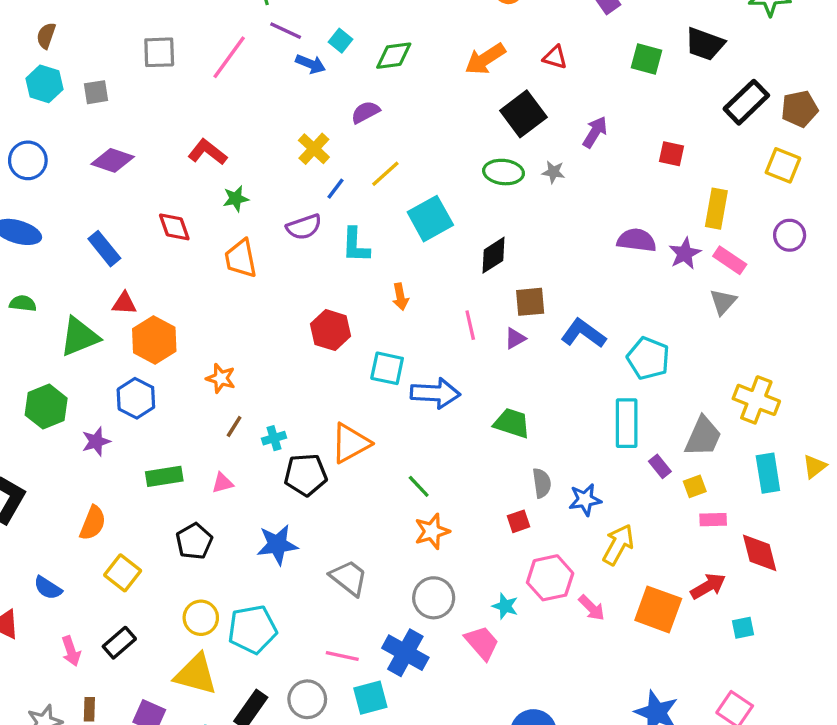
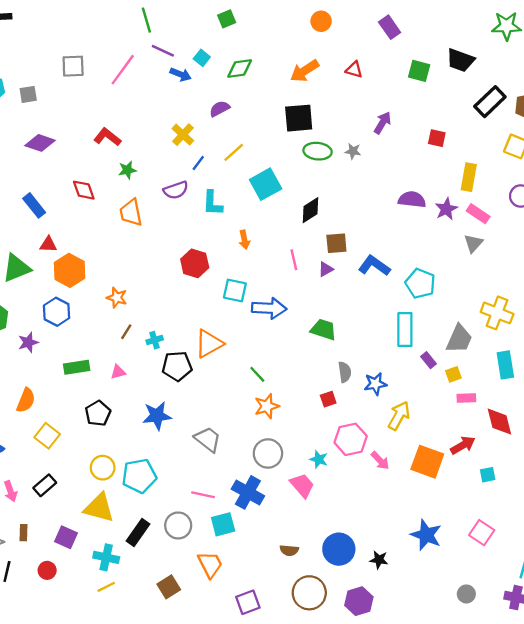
black square: (523, 114) -> (299, 118), moved, turned 32

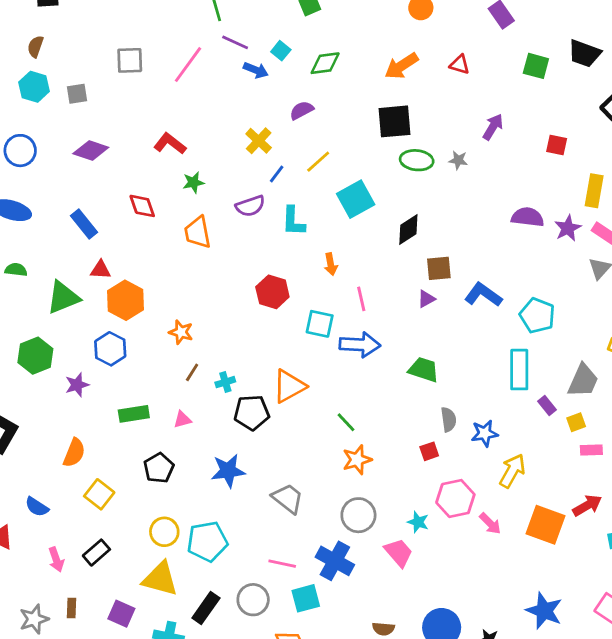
pink line: (294, 260) -> (361, 299), moved

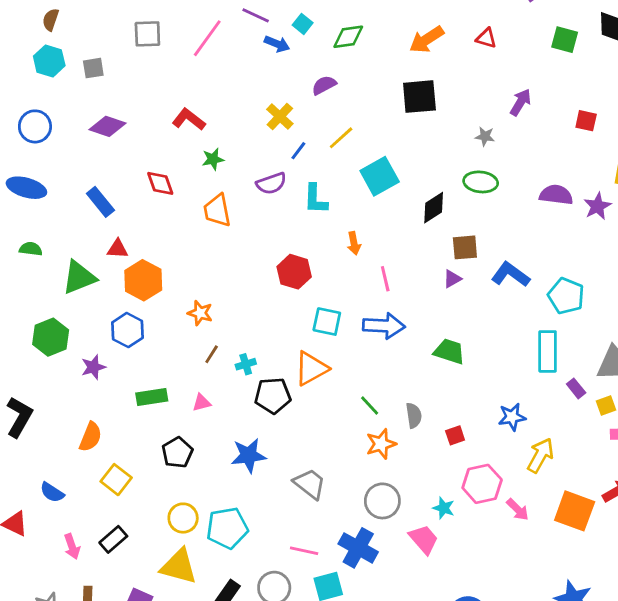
green ellipse: (417, 160) -> (481, 182), moved
cyan square: (320, 324) -> (327, 322), moved
gray semicircle: (449, 419) -> (414, 415), moved

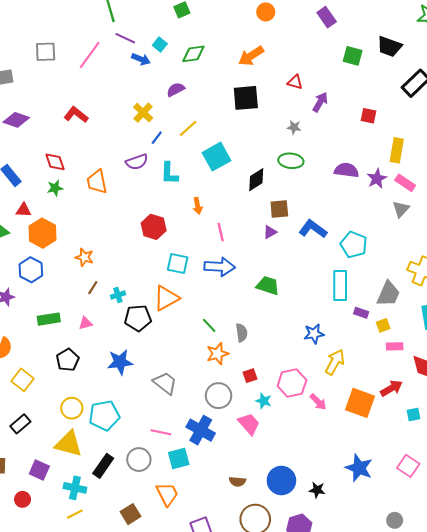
red triangle: (486, 38) -> (295, 82), moved
green star: (213, 159) -> (55, 188), moved
purple rectangle: (576, 388) -> (361, 313), turned -32
red square: (455, 435) -> (250, 376), moved

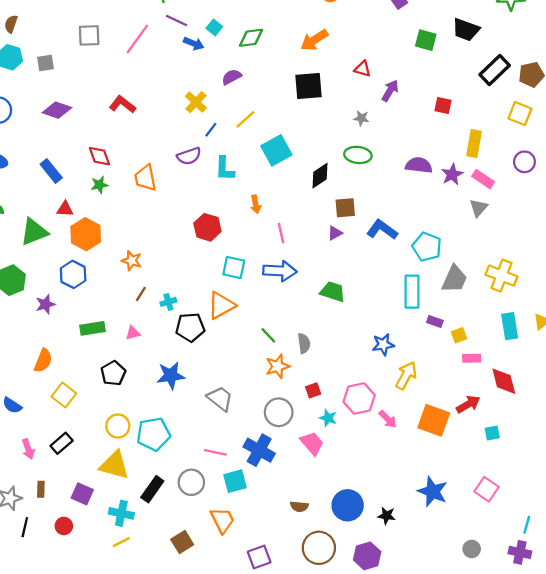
gray trapezoid: (388, 294) -> (454, 279), moved

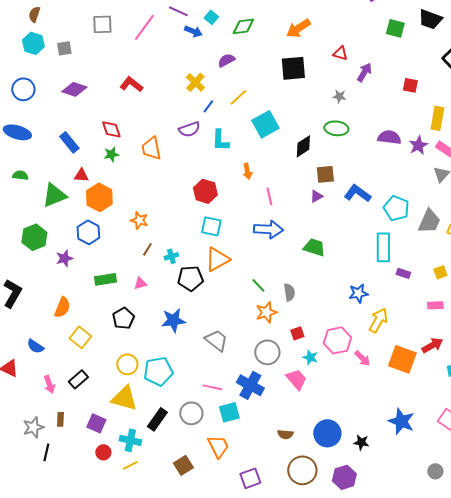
cyan square: (234, 268) -> (211, 226), moved
gray trapezoid: (454, 279) -> (429, 221), moved
yellow square: (459, 335) -> (440, 272), moved
red circle: (64, 526) -> (103, 452), moved

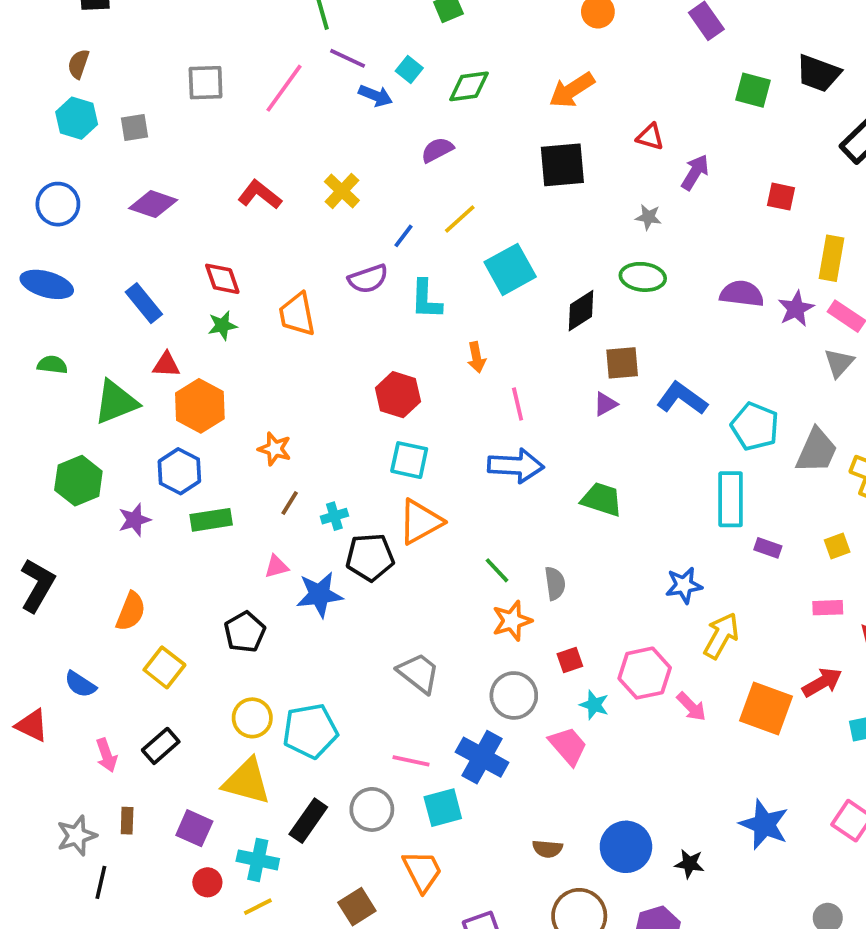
yellow cross: (195, 82) -> (342, 191), moved
green rectangle: (105, 279) -> (211, 520), moved
blue star: (173, 320) -> (320, 595), moved

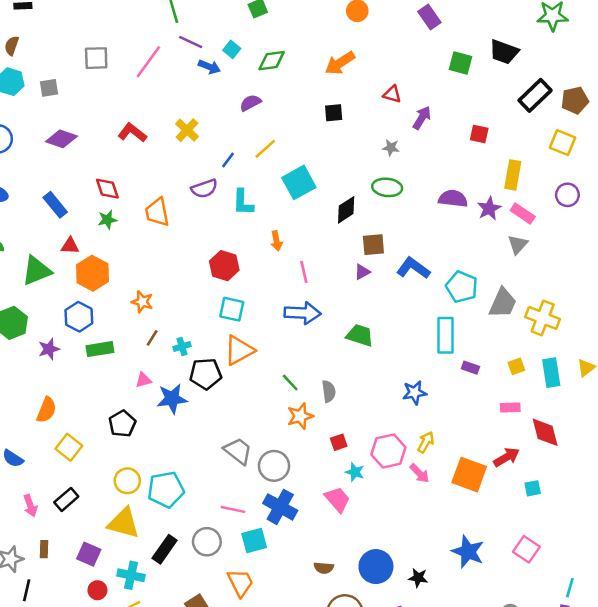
black square: (562, 165) -> (334, 113), size x0.6
yellow arrow: (721, 636) -> (426, 442), moved, size x0.7
gray circle: (514, 695) -> (274, 466), moved

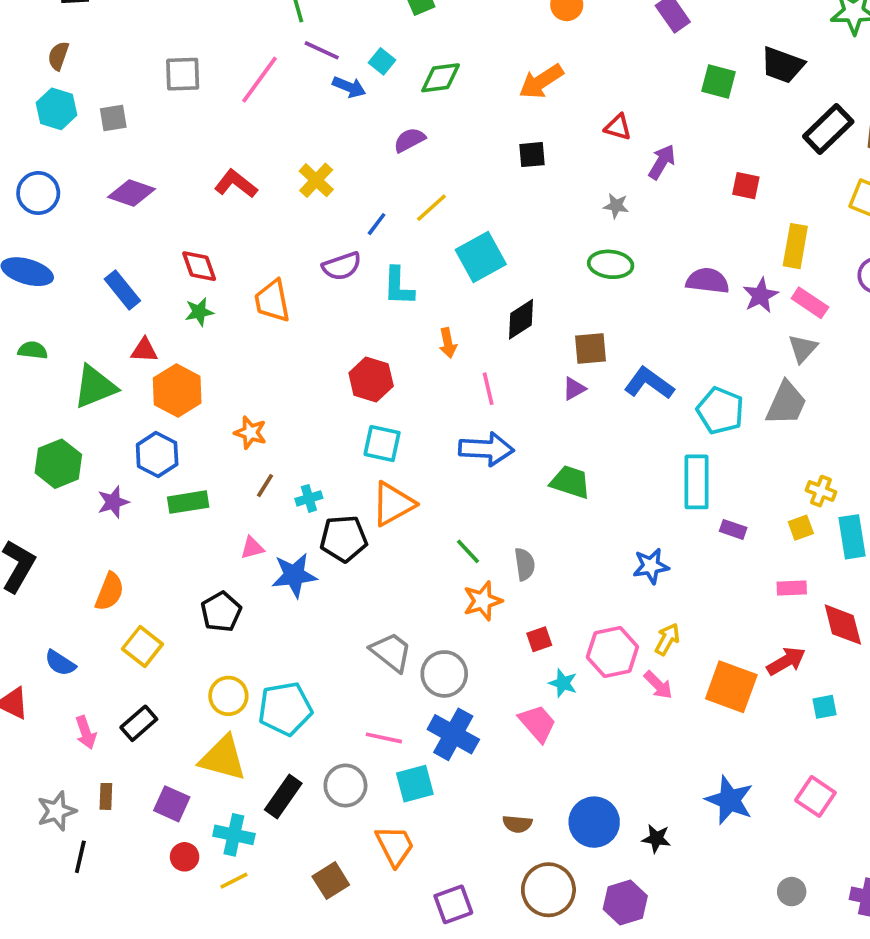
black diamond: (346, 210) -> (521, 319), moved
gray trapezoid: (503, 303) -> (786, 403), moved
yellow cross: (543, 318) -> (821, 491), moved, size x0.6

